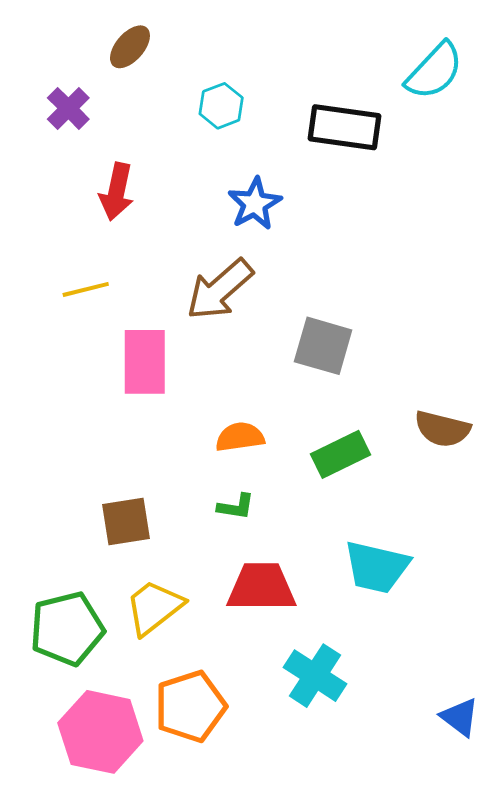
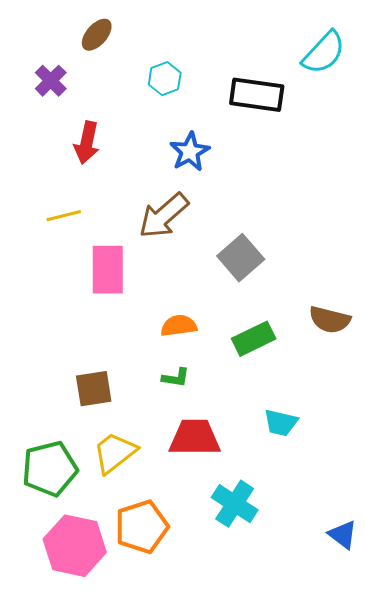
gray square: (323, 346) -> (241, 258), turned 33
cyan trapezoid: (377, 567) -> (281, 423), size x0.7

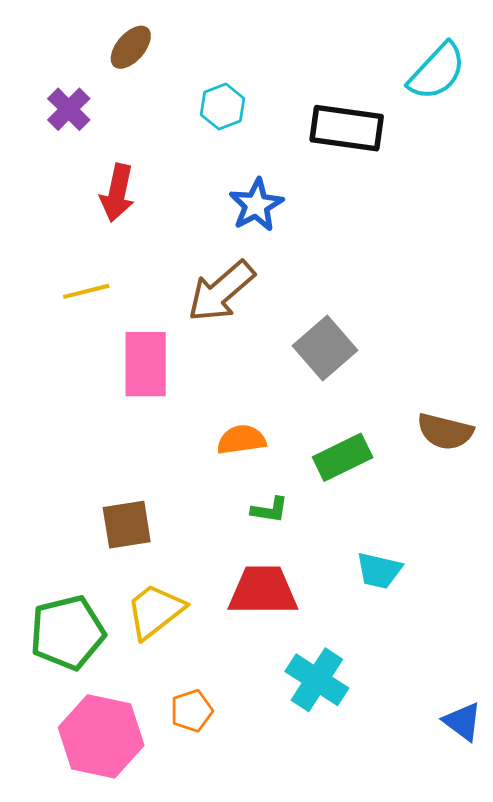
green L-shape: (176, 378) -> (270, 510), moved
orange pentagon: (142, 527) -> (191, 711), size x0.6

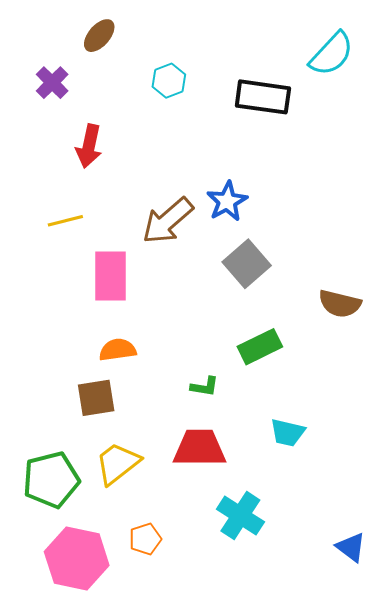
blue star: (256, 205) -> (227, 201), moved
brown semicircle: (445, 432) -> (340, 304), moved
orange semicircle: (241, 440) -> (118, 350), moved

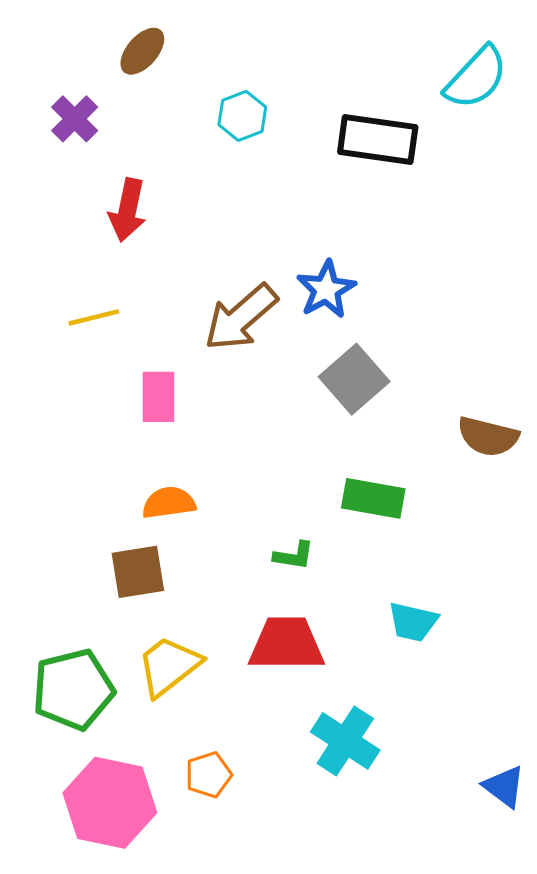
pink rectangle: (110, 276) -> (158, 397), size x0.7
green rectangle: (260, 347) -> (373, 498), turned 36

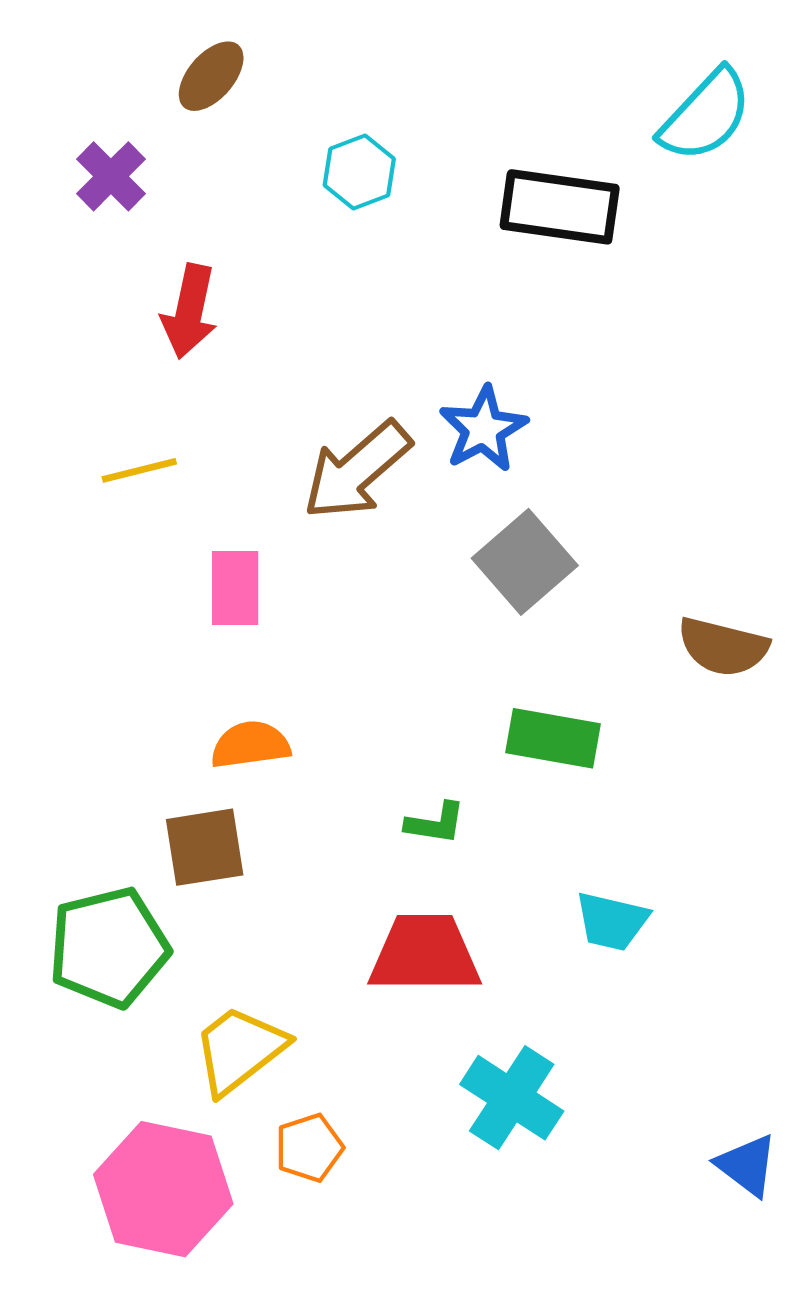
yellow trapezoid: (169, 666) -> (239, 1050), moved
green pentagon: (73, 689) -> (109, 947), moved

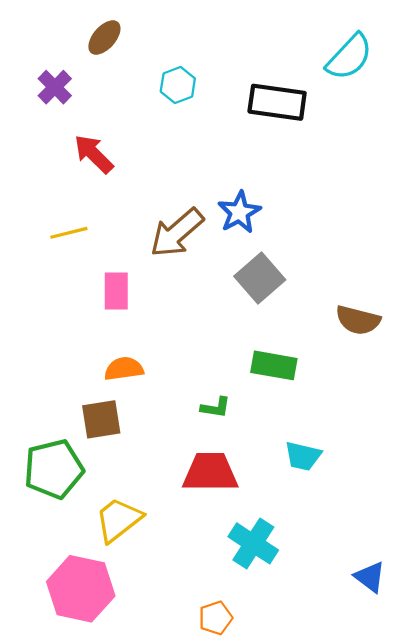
red arrow: (189, 311) -> (94, 154), turned 123
orange pentagon: (309, 1148) -> (216, 618), moved

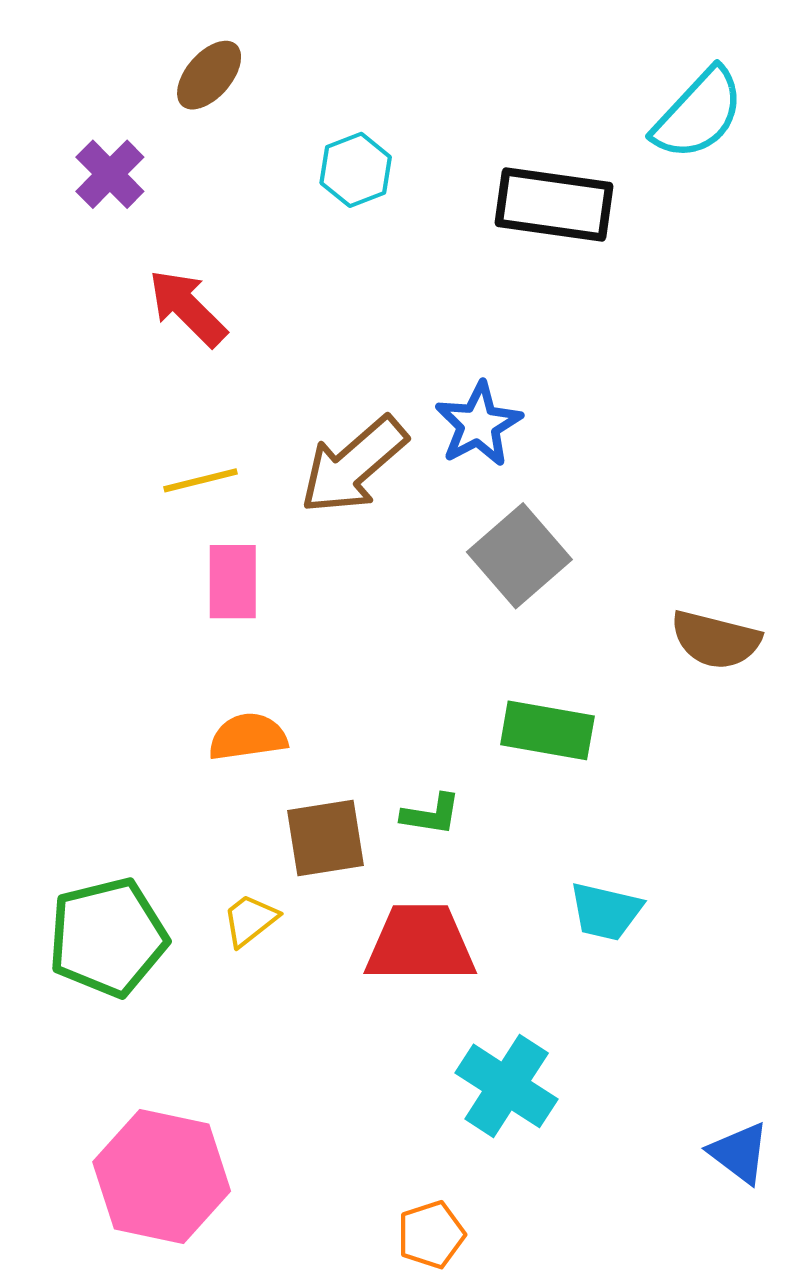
yellow line: (69, 233) -> (200, 480), moved
brown square: (101, 419) -> (325, 838), moved
yellow trapezoid: (118, 520) -> (250, 920), moved, size x0.6

